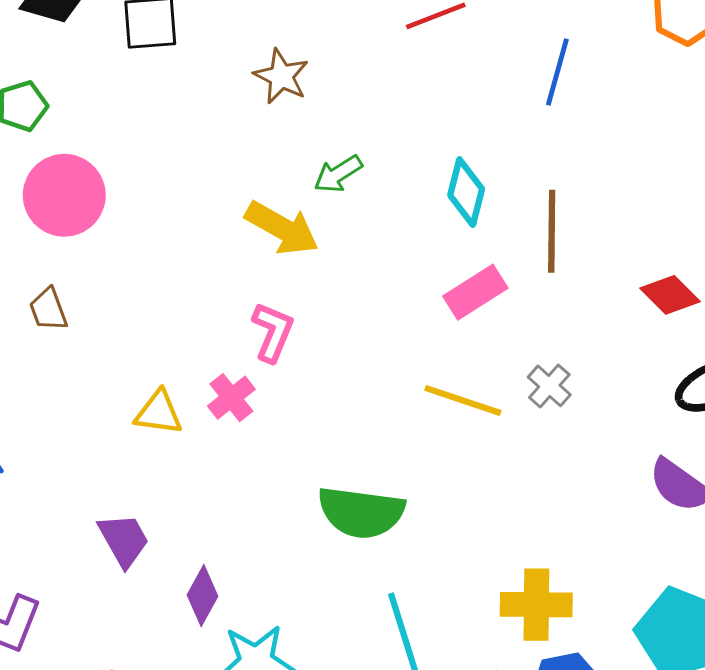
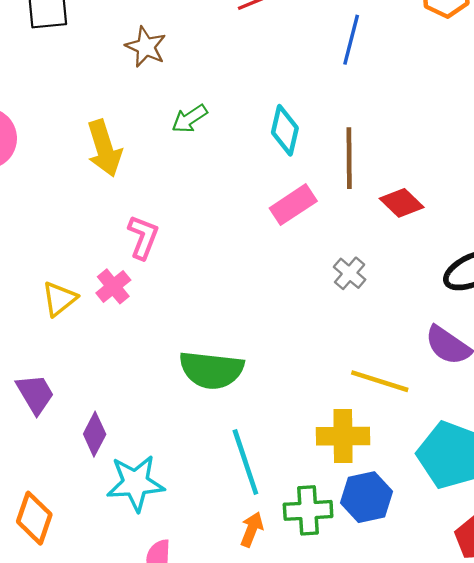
yellow arrow: (282, 228) -> (104, 148), moved, turned 44
red diamond: (670, 295) -> (402, 203), moved
yellow line: (463, 400) -> (380, 381), moved
yellow triangle: (159, 413) -> (59, 299), turned -45

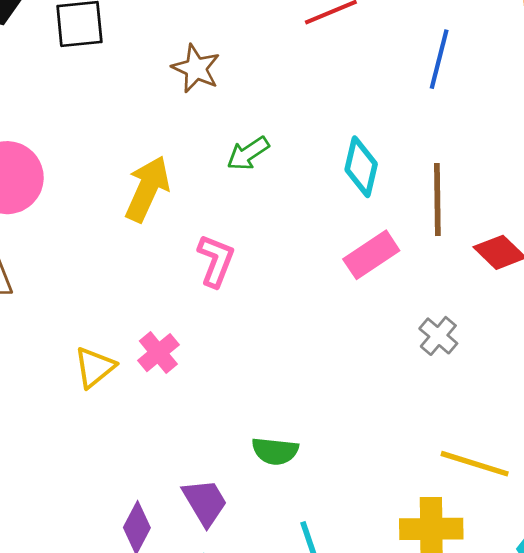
yellow arrow: (104, 148) -> (147, 189), turned -138
pink L-shape: (143, 237) -> (216, 261), moved
green semicircle: (211, 370) -> (275, 451), size x0.6
purple trapezoid: (35, 394) -> (205, 502), moved

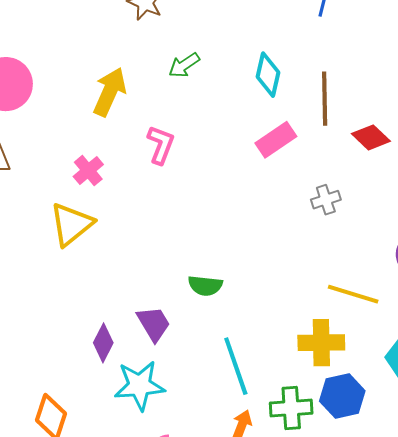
gray cross: (438, 336) -> (326, 200), turned 32
pink cross: (158, 353) -> (88, 171), moved
yellow triangle: (95, 367) -> (71, 224), size x1.4

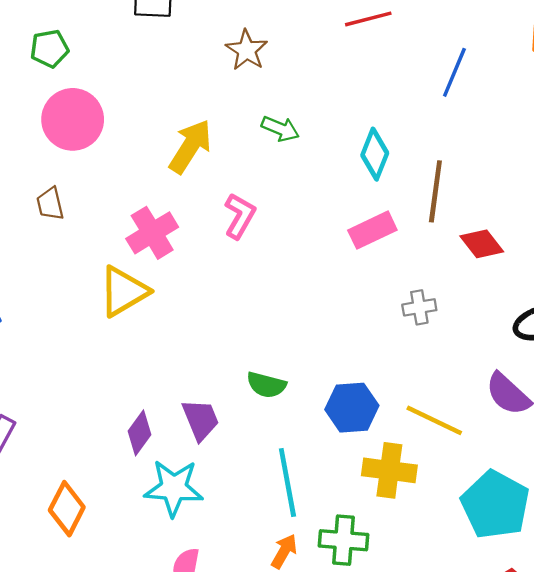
green arrow: (184, 65) -> (280, 129), turned -132
pink cross: (88, 171) -> (152, 233), size x1.4
blue hexagon: (342, 396) -> (352, 408), moved

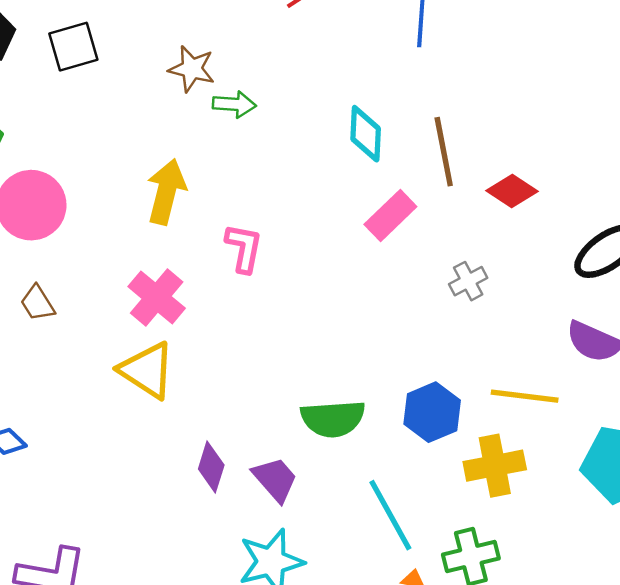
green arrow: (280, 129) -> (234, 104), moved
yellow triangle: (123, 291) -> (147, 370), turned -38
green semicircle: (266, 385) -> (333, 419), size x1.4
purple diamond: (140, 433) -> (211, 467), moved

